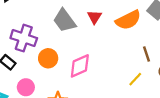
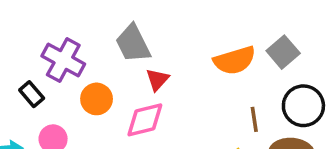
red triangle: (94, 17) -> (157, 80), moved

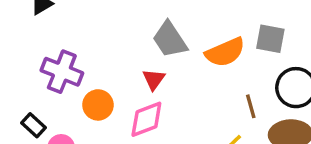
gray trapezoid: (133, 44) -> (170, 40), moved
gray square: (283, 52) -> (270, 39), turned -32
black rectangle: (32, 94) -> (34, 125), moved

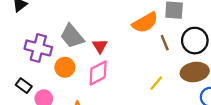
gray trapezoid: (170, 40) -> (72, 36), moved
brown line: (251, 106) -> (165, 43), moved

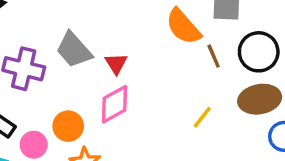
orange semicircle: (145, 23) -> (183, 27), turned 80
orange circle: (65, 67) -> (68, 126), moved

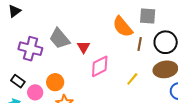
brown line: (214, 56) -> (140, 44), turned 32
pink diamond: (114, 104) -> (100, 66), moved

